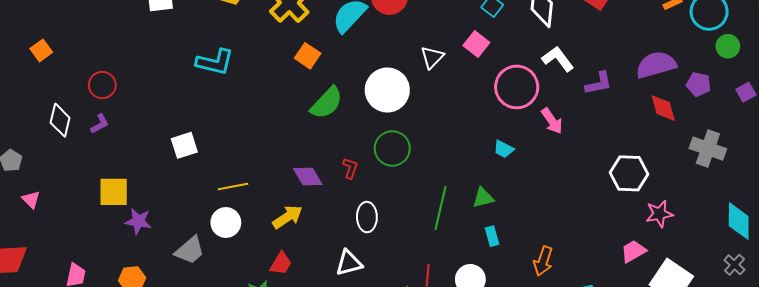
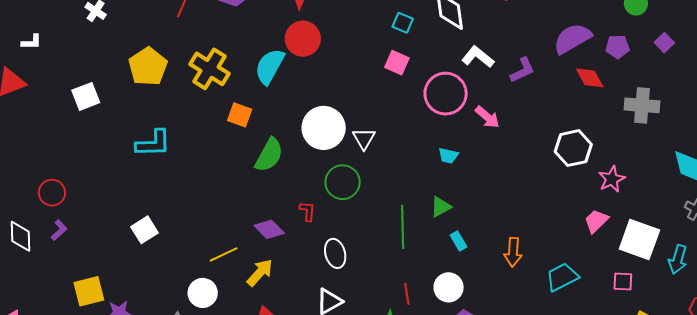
white triangle: (432, 57) -> (364, 139), moved
yellow line: (233, 186) -> (224, 254), moved

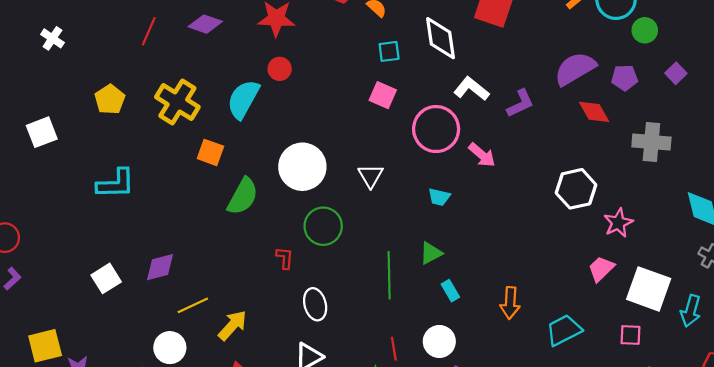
cyan square: (403, 23) -> (389, 51), turned -30
red circle: (303, 39) -> (280, 69), size x0.6
yellow pentagon: (148, 67) -> (110, 99), size x0.7
white triangle: (364, 139) -> (371, 176), moved
purple diamond: (269, 229) -> (160, 267), moved, turned -60

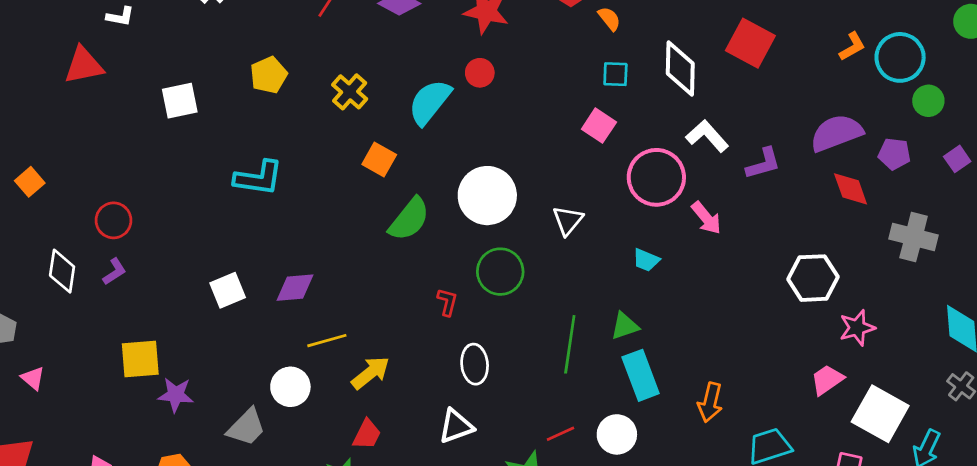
yellow cross: (177, 102) -> (350, 92), size x0.7
cyan rectangle: (450, 291) -> (641, 375), size x1.8
red line: (394, 349) -> (560, 434), turned 65

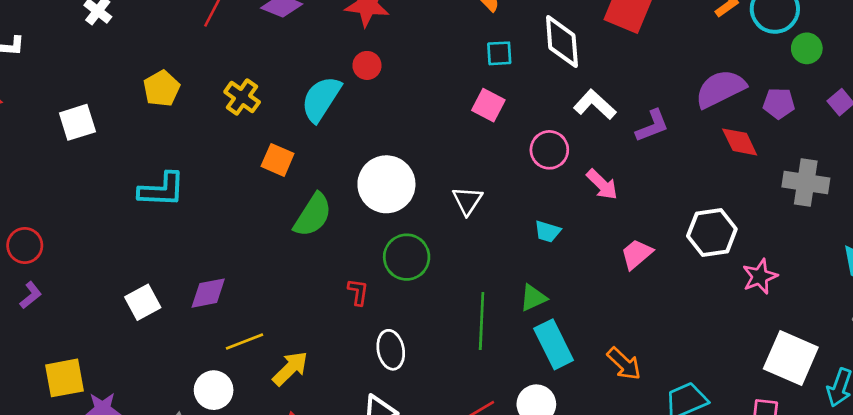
pink circle: (656, 177) -> (549, 150), size x0.7
pink trapezoid: (827, 380) -> (637, 254), moved
orange arrow: (710, 402) -> (624, 364), turned -54

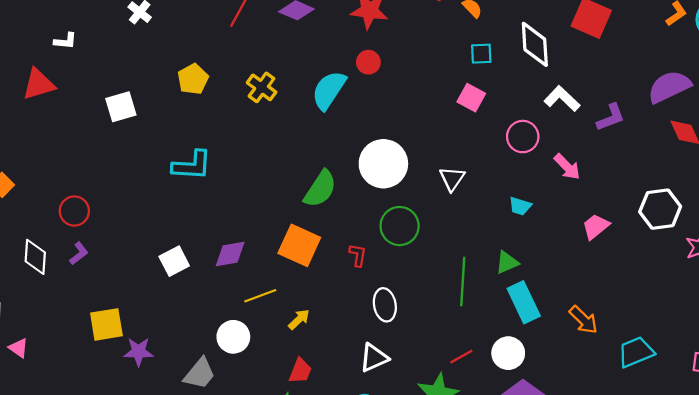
orange square: (278, 160) -> (299, 245), moved, size x1.5
yellow arrow: (290, 368) -> (299, 319), size x0.7

